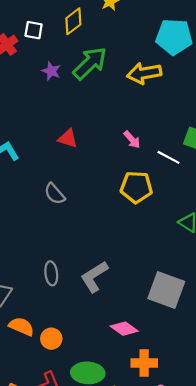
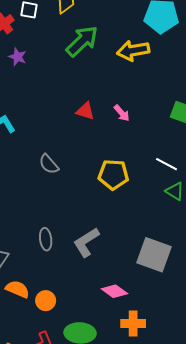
purple star: (51, 71) -> (17, 57), moved
red triangle: (68, 138) -> (85, 111), moved
white line: (168, 157) -> (166, 164), moved
yellow pentagon: (136, 187) -> (113, 175), moved

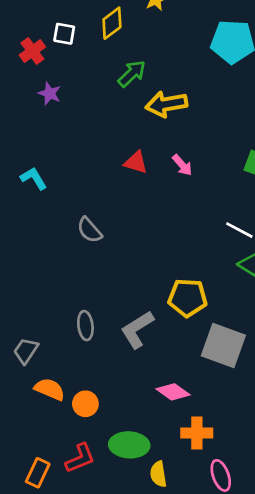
green arrow: (82, 41) -> (132, 74), size x0.7
yellow arrow: (133, 51) -> (166, 104), moved
yellow pentagon: (113, 175) -> (188, 298), moved

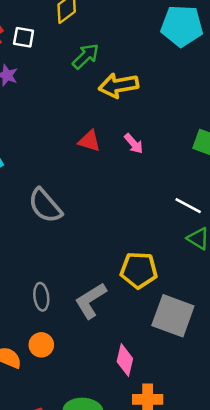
white square: (64, 34) -> (24, 37), moved
gray semicircle: (89, 230) -> (45, 206), size x1.4
pink diamond: (173, 392) -> (125, 360), turned 68
orange circle: (85, 404) -> (41, 345), moved

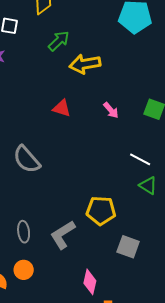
pink arrow: (134, 144) -> (111, 110), moved
gray square: (173, 316) -> (128, 247), size x0.7

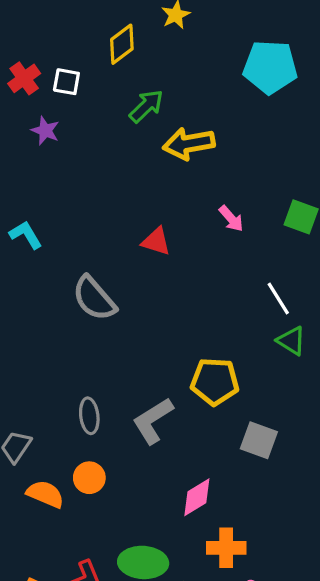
red triangle: (62, 108) -> (156, 241), moved
white line: (140, 159) -> (278, 298), turned 30
pink diamond: (90, 282) -> (197, 497), turned 45

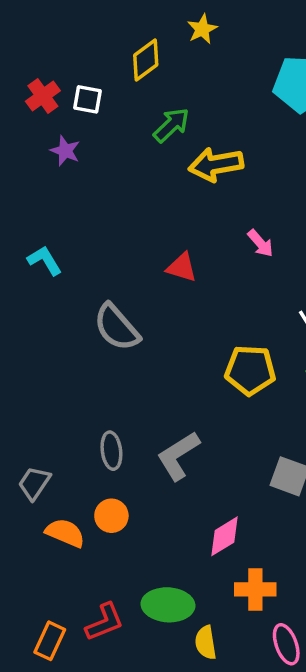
yellow pentagon: (215, 382) -> (250, 370), moved

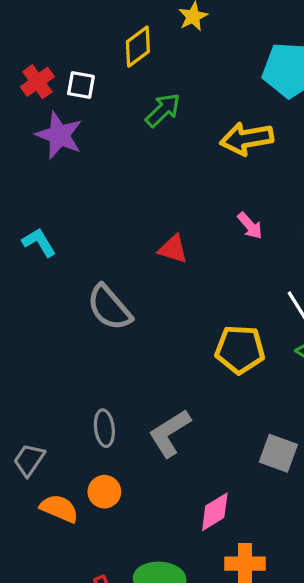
purple star: (65, 151) -> (59, 135), size x1.6
yellow arrow: (216, 164) -> (247, 139), moved

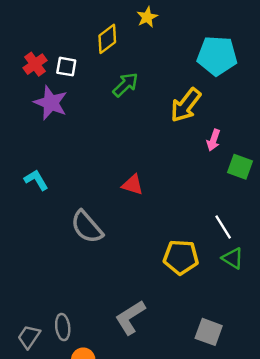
yellow arrow: (247, 139) -> (186, 105), turned -42
pink arrow: (250, 226) -> (213, 140), moved, turned 60
gray ellipse: (104, 428) -> (63, 327), moved

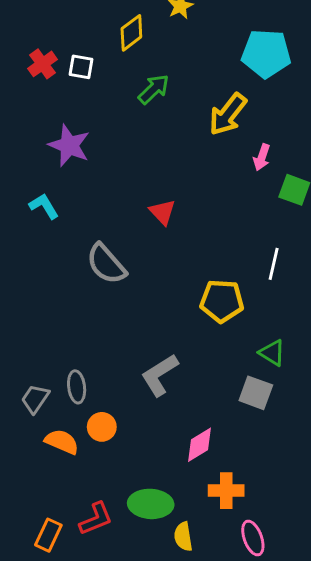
purple star: (51, 103) -> (69, 145), moved
red triangle: (133, 185) -> (163, 212), turned 30
white line: (223, 227) -> (274, 264), turned 45
green triangle: (233, 258) -> (272, 353), moved

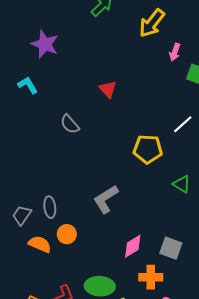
gray semicircle: (106, 264) -> (70, 124), size x0.7
white line: (274, 264) -> (183, 124), turned 35
gray square: (256, 393) -> (171, 248), moved

